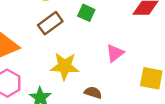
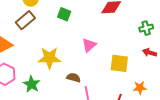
brown rectangle: (50, 23) -> (25, 20), moved

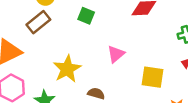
yellow star: (49, 58) -> (67, 69), turned -30

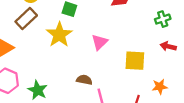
yellow star: (67, 69) -> (59, 35), moved

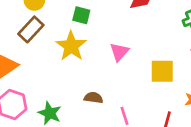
brown semicircle: (84, 80) -> (93, 98), moved

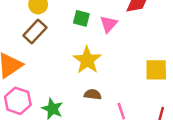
yellow star: (71, 46) -> (87, 60), moved
pink triangle: (119, 52) -> (109, 24), moved

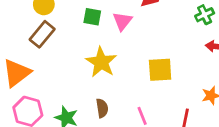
yellow square: (156, 70) -> (160, 70), moved
brown semicircle: (93, 94) -> (102, 108), moved, turned 77

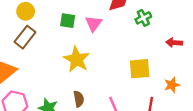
green cross: (205, 15) -> (143, 18), moved
yellow square: (160, 70) -> (140, 69), moved

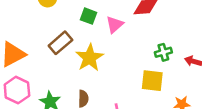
green cross: (143, 18) -> (163, 52), moved
brown rectangle: (25, 37) -> (60, 43), moved

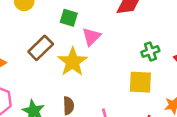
pink triangle: (115, 25) -> (91, 37), moved

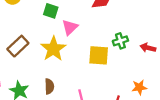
brown rectangle: (41, 48) -> (18, 46), moved
yellow square: (140, 82) -> (99, 55), moved

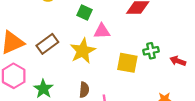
pink triangle: (70, 27) -> (102, 31), turned 35
brown semicircle: (49, 86) -> (84, 90), moved

